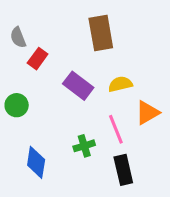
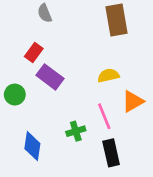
brown rectangle: (101, 33) -> (116, 20), moved
gray semicircle: (18, 38) -> (45, 13), moved
purple rectangle: (78, 86) -> (50, 77), moved

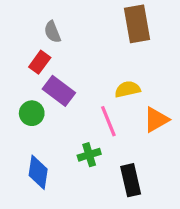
gray semicircle: (45, 13) -> (52, 32), moved
green circle: (15, 95) -> (32, 113), moved
pink line: (104, 116) -> (108, 121), moved

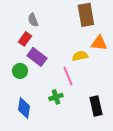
orange triangle: (156, 120) -> (99, 43), moved, turned 36
black rectangle: (131, 180) -> (96, 106), moved

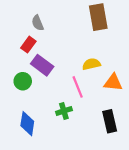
orange triangle: (99, 43) -> (113, 82), moved

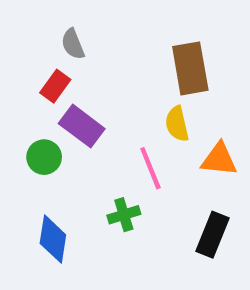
brown rectangle: (98, 17) -> (190, 68), moved
yellow semicircle: (91, 64) -> (177, 124), turned -90
black rectangle: (110, 121) -> (212, 235), turned 35

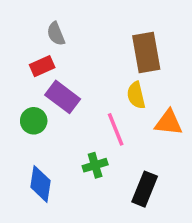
red rectangle: (55, 86) -> (42, 66), turned 30
black rectangle: (212, 235) -> (145, 189), moved

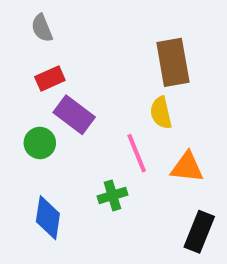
gray semicircle: (56, 34) -> (42, 28), moved
orange triangle: (169, 123) -> (187, 167), moved
black rectangle: (145, 189) -> (199, 232), moved

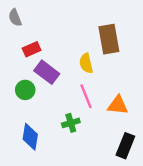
gray semicircle: (42, 28) -> (15, 18), moved
yellow semicircle: (161, 113) -> (86, 63), moved

